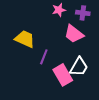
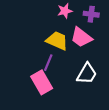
yellow trapezoid: (25, 39) -> (57, 41), moved
pink rectangle: (63, 75) -> (42, 82), moved

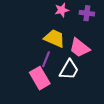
pink trapezoid: (81, 37) -> (80, 48), moved
white trapezoid: (87, 74) -> (69, 70), moved

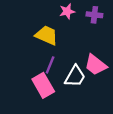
yellow trapezoid: (54, 38) -> (47, 35), moved
pink trapezoid: (80, 48) -> (96, 65), moved

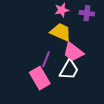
yellow trapezoid: (47, 35) -> (61, 32), moved
pink trapezoid: (96, 65) -> (73, 52), moved

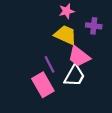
purple cross: (87, 13) -> (94, 26), moved
purple line: (46, 59) -> (50, 64), turned -49

